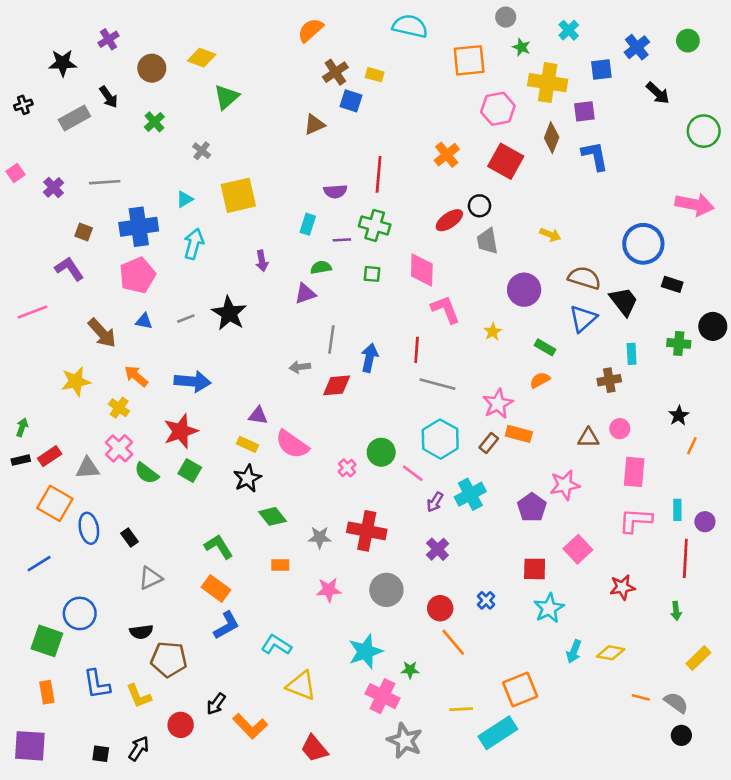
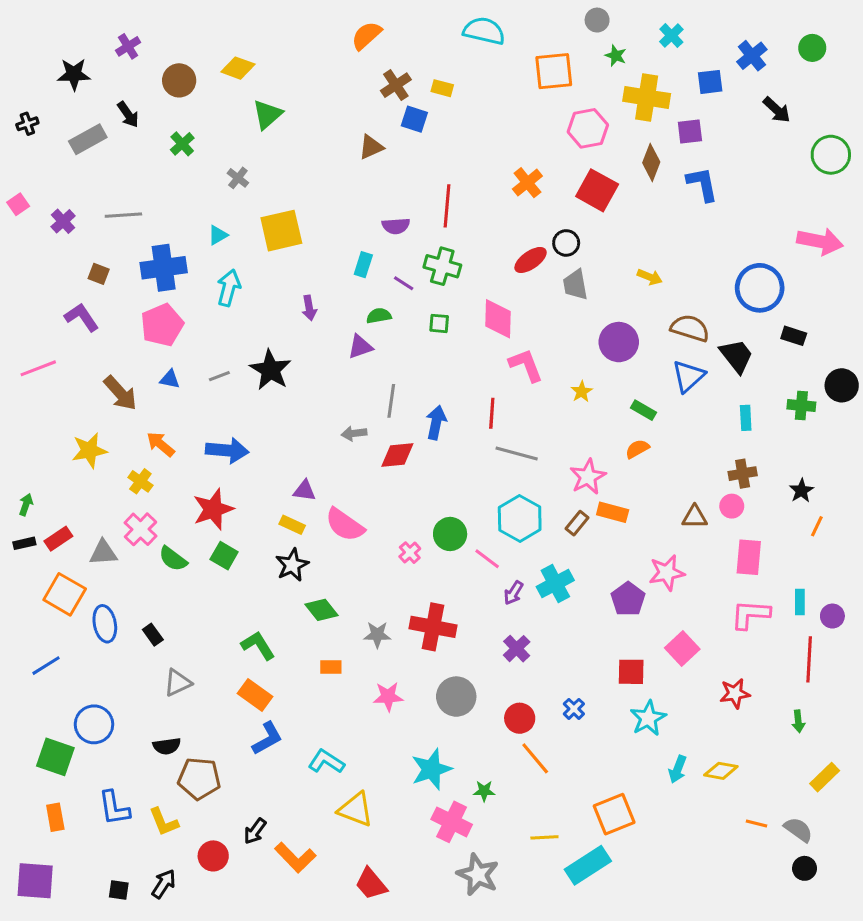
purple line: (342, 240) -> (404, 283), turned 36
brown cross: (609, 380) -> (743, 474), moved

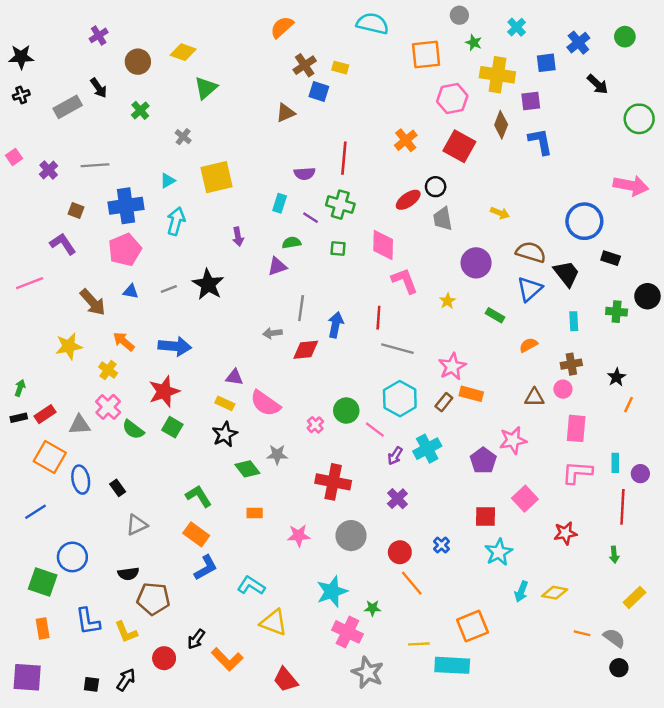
black star: (74, 74) -> (21, 57), moved
orange semicircle: (637, 449) -> (528, 345), moved
gray star: (377, 635) -> (277, 455), moved
cyan rectangle: (588, 865) -> (452, 665), turned 36

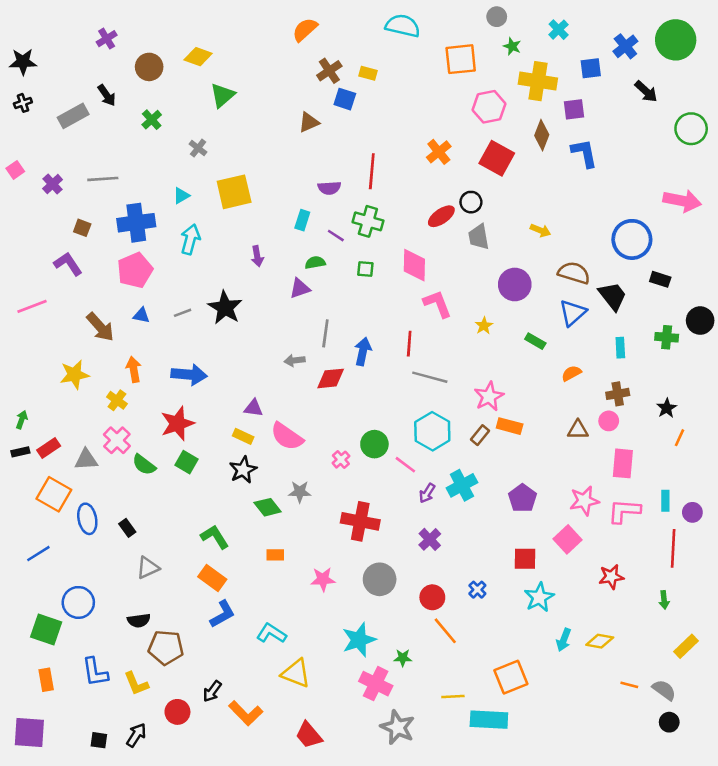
green circle: (625, 37) -> (676, 40), size x1.8
orange arrow: (124, 341) -> (134, 369), turned 40
pink star: (513, 440) -> (584, 501), moved

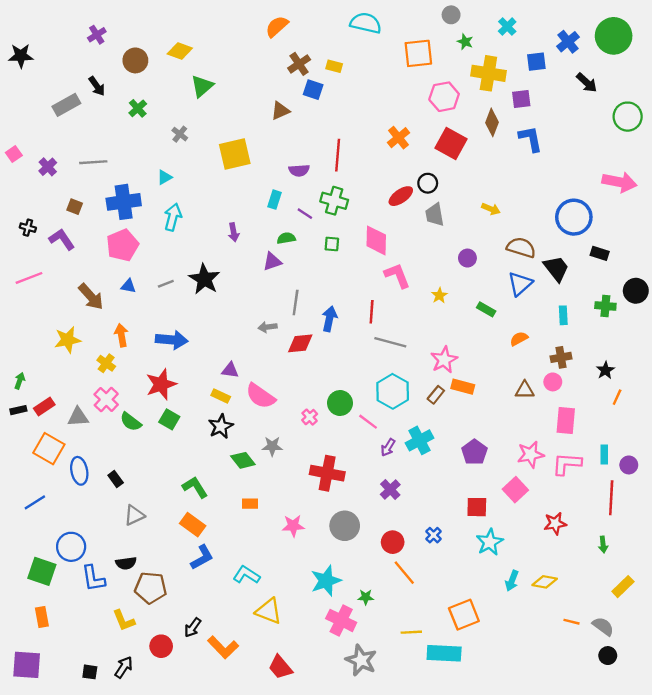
black cross: (23, 103) -> (28, 228), moved, turned 35
yellow square: (234, 192) -> (235, 154), moved
purple circle: (515, 284) -> (467, 258), size x0.6
blue L-shape: (95, 672) -> (93, 578), moved

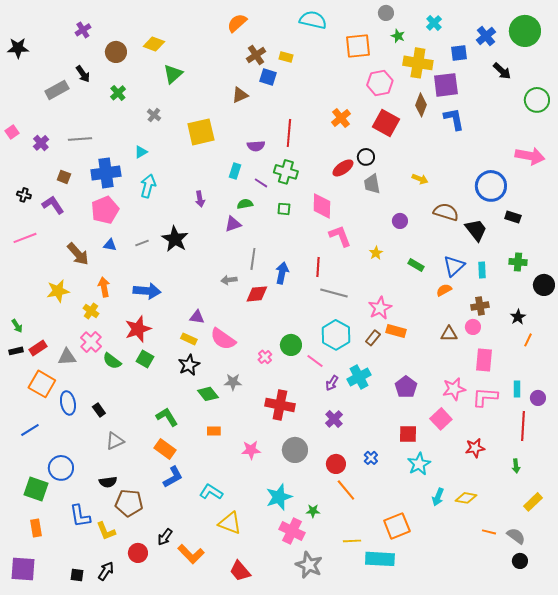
purple square: (521, 99) -> (446, 85), size x1.5
blue triangle: (520, 284) -> (454, 266), moved
black circle: (636, 291) -> (544, 285), moved
green arrow: (20, 381) -> (17, 326), turned 128
blue L-shape: (93, 578) -> (80, 516), moved

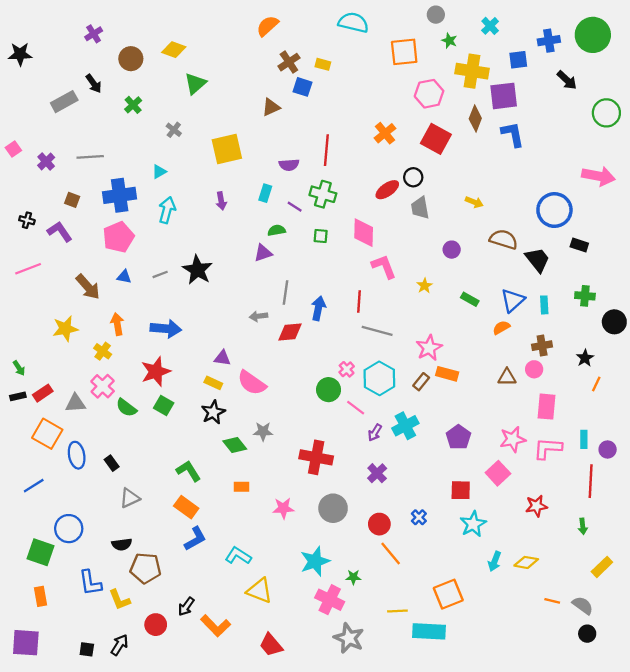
blue cross: (486, 36) -> (549, 41), turned 30
purple arrow: (200, 199) -> (221, 201), moved
pink cross: (265, 357) -> (347, 369), moved

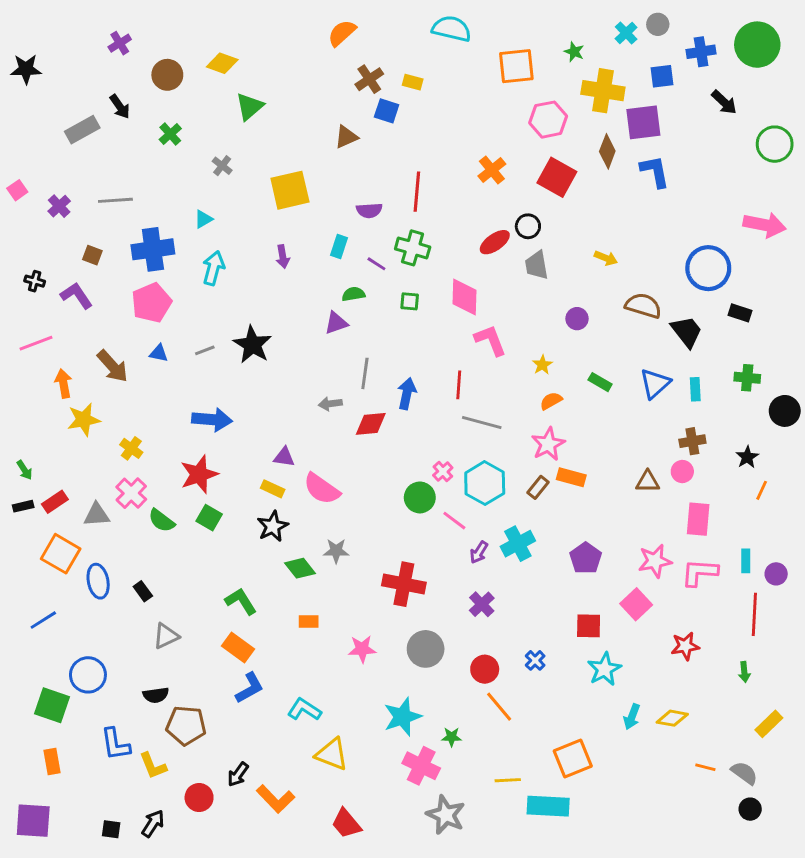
gray circle: (436, 15) -> (658, 24), moved
orange arrow: (117, 324) -> (63, 384), moved
orange semicircle: (501, 327) -> (551, 401), moved

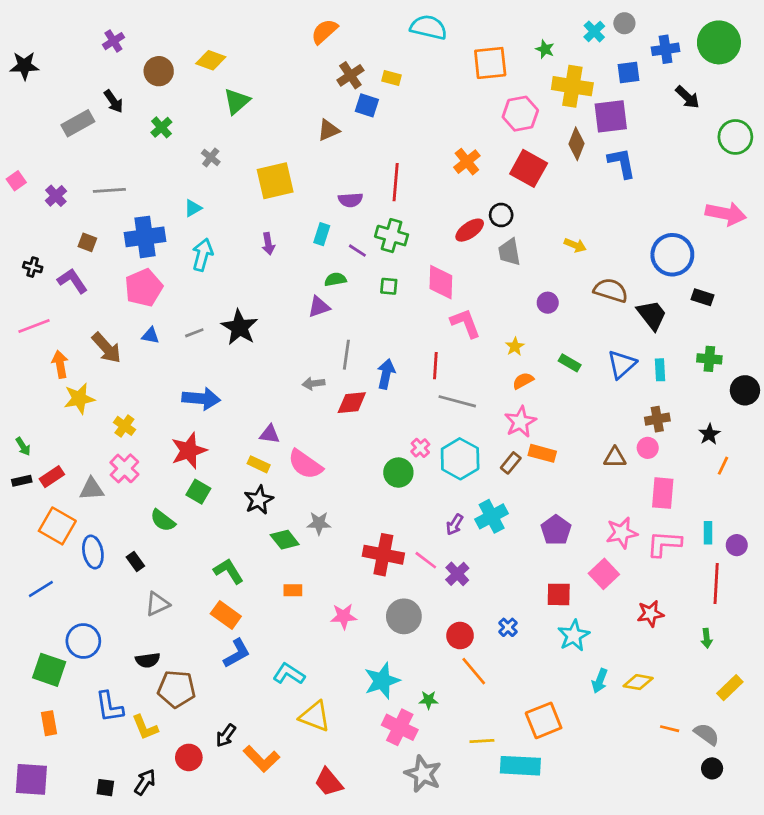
green semicircle: (162, 521) -> (163, 520), moved
pink line: (454, 521) -> (426, 560), moved

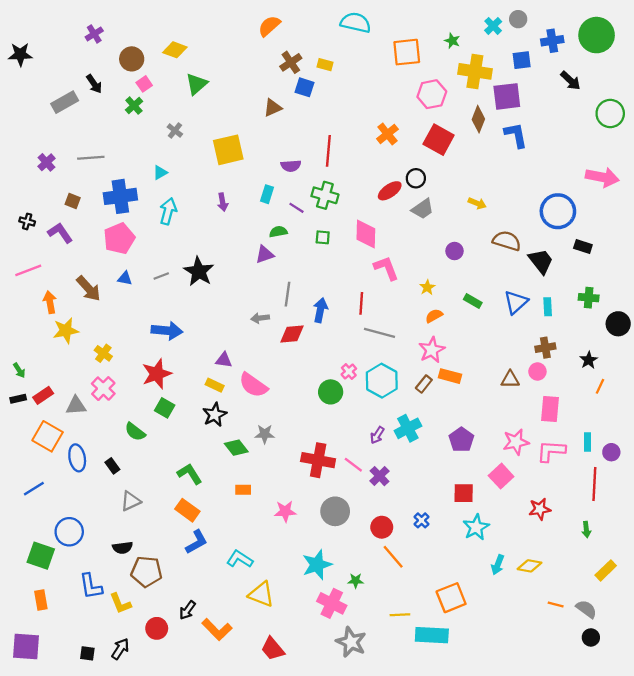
pink square: (16, 181) -> (144, 84), moved
gray trapezoid: (509, 252) -> (423, 209), turned -115

